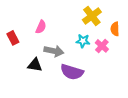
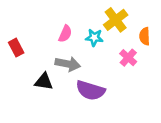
pink semicircle: (41, 27) -> (65, 34), moved
cyan star: (83, 41) -> (94, 37), moved

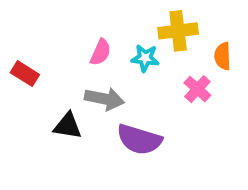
yellow cross: (116, 20) -> (178, 31), turned 30
red rectangle: (16, 48) -> (25, 74), turned -30

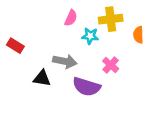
pink semicircle: (101, 52) -> (71, 18), moved
pink cross: (197, 89) -> (111, 65), moved

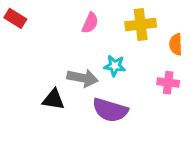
cyan star: (90, 36) -> (115, 66), moved
red rectangle: (15, 46) -> (15, 18), moved
pink cross: (111, 65) -> (168, 83), moved, turned -35

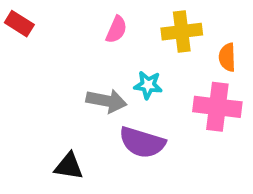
pink cross: (168, 83) -> (217, 107), size x1.6
black triangle: (54, 99) -> (69, 166), moved

